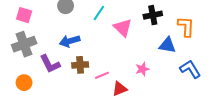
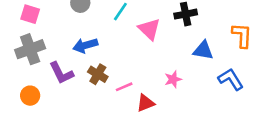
orange L-shape: (186, 27) -> (242, 35), moved
brown cross: (80, 65) -> (98, 74), turned 35

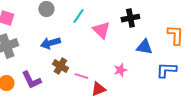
purple L-shape: (61, 73) -> (31, 80), moved
blue L-shape: (231, 79) -> (166, 70), turned -55
pink line: (124, 87) -> (81, 76), turned 40

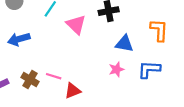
brown cross: (60, 66) -> (30, 80), moved
pink star: (120, 70) -> (116, 69), moved

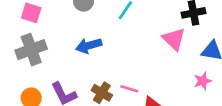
pink triangle: (76, 25) -> (174, 39), moved

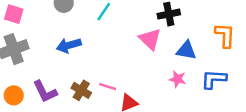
pink star: (203, 81) -> (178, 79), turned 30

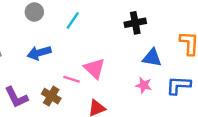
pink triangle: (150, 39) -> (94, 68), moved
pink line: (108, 87) -> (72, 79), moved

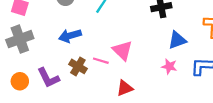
blue triangle: (152, 58) -> (177, 40), turned -30
brown cross: (51, 96) -> (78, 66), moved

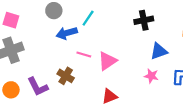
blue arrow: (70, 36) -> (67, 33), moved
pink triangle: (122, 50) -> (107, 61), turned 42
pink line: (101, 61) -> (84, 54), moved

